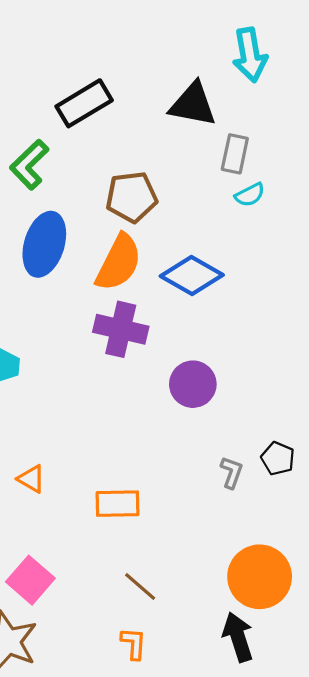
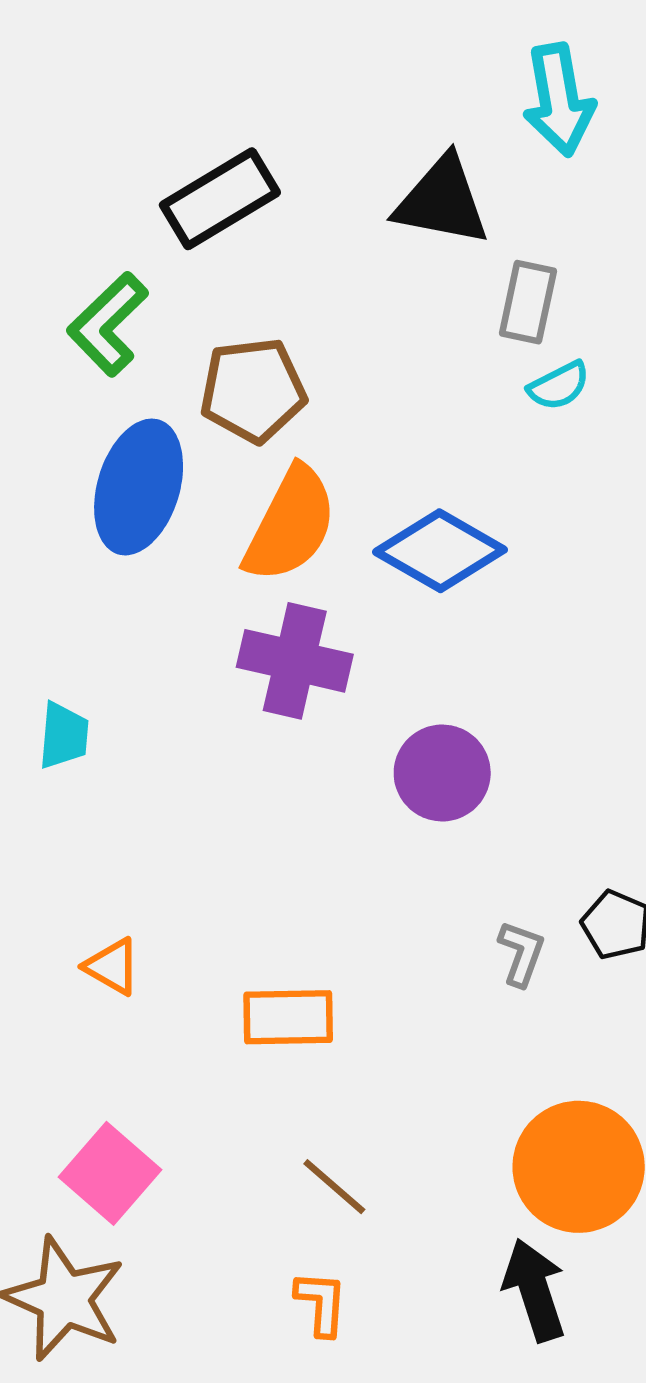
brown pentagon: (132, 197) -> (253, 390), moved

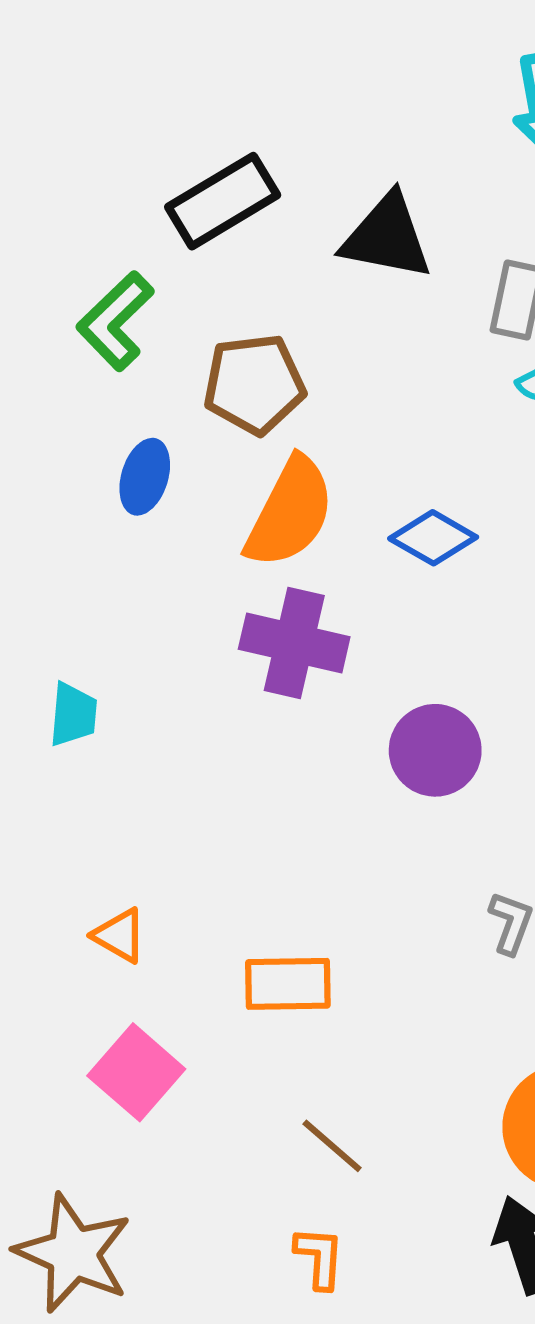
black triangle: (442, 201) -> (387, 237), moved
blue ellipse: (139, 487) -> (145, 477), size x0.6
blue diamond: (440, 551) -> (433, 538), size x0.7
pink square: (110, 1173) -> (136, 1072), moved

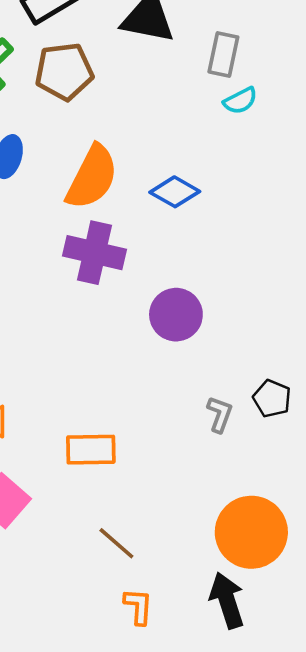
brown pentagon: (254, 384) -> (64, 71), moved
orange L-shape: (319, 1257) -> (138, 606), moved

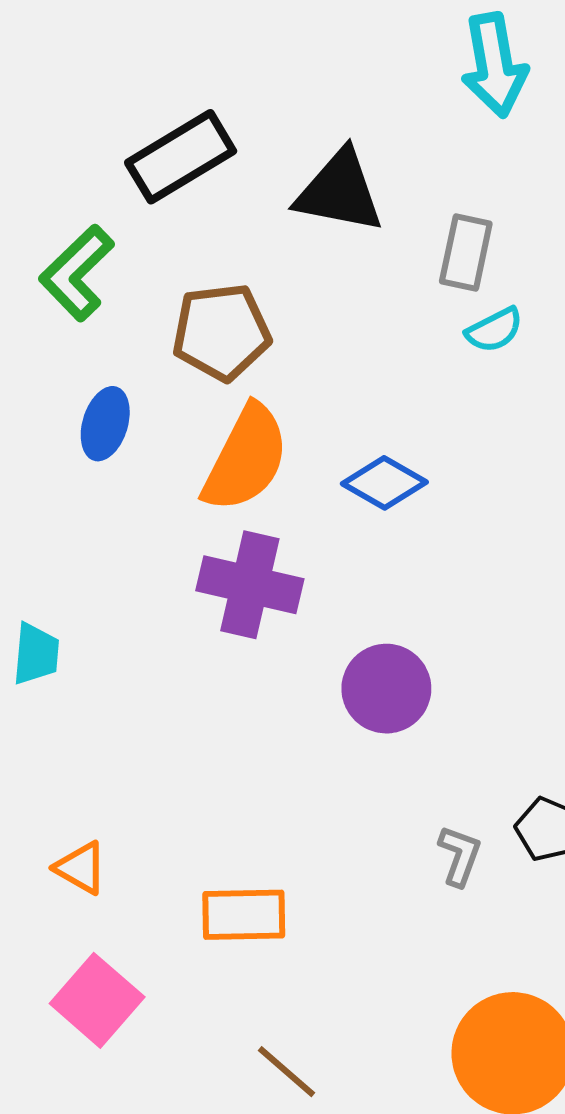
brown pentagon: (64, 71) -> (221, 332), moved

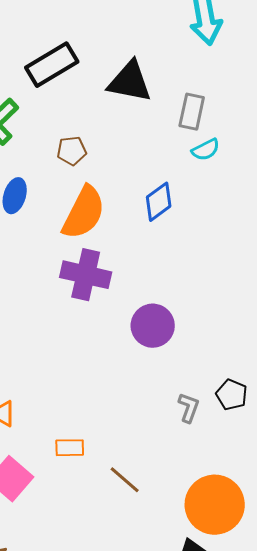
brown pentagon: (221, 332) -> (72, 151), size x0.6
blue diamond: (384, 483) -> (159, 202), moved, turned -66
orange rectangle: (244, 915) -> (70, 448), moved, size x0.7
brown line: (287, 1072) -> (125, 480), moved

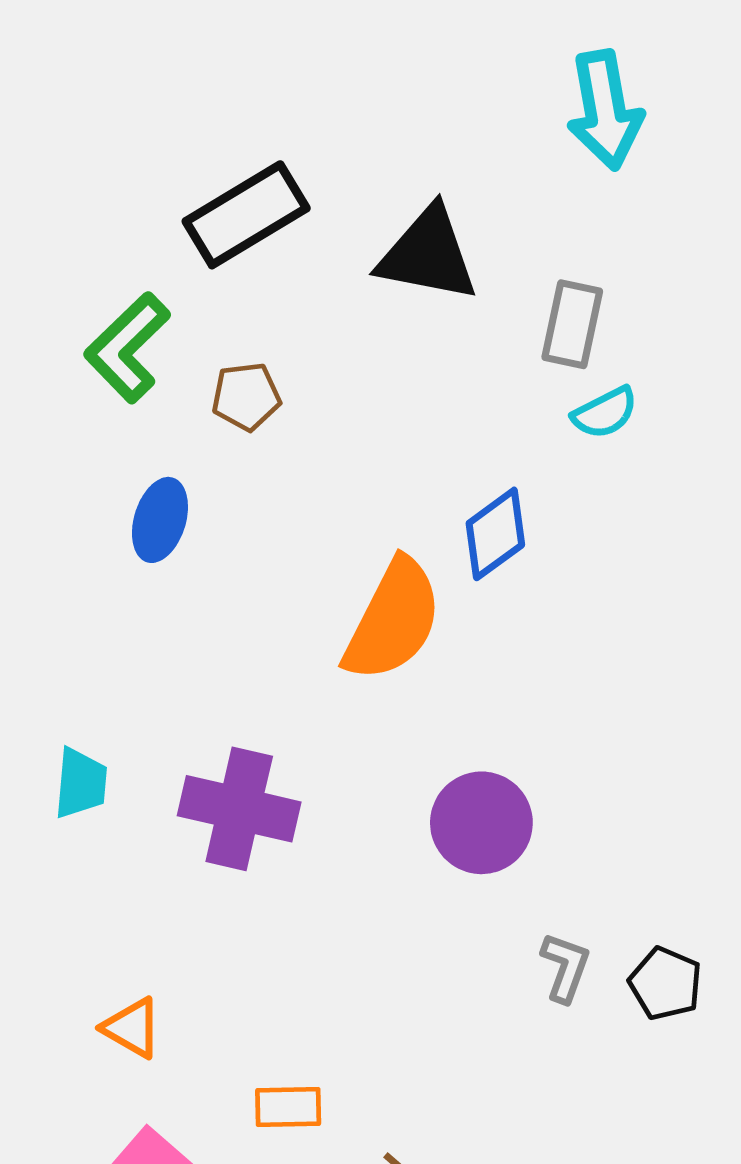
brown pentagon: (72, 151) -> (246, 397), moved
orange semicircle: (84, 213) -> (393, 620), moved
purple cross: (86, 275) -> (239, 809), moved
gray L-shape: (189, 408) -> (565, 967), moved

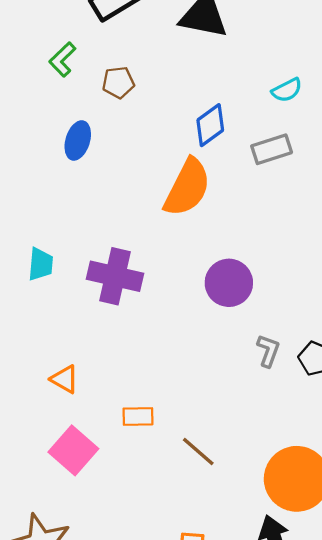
gray rectangle: (572, 324) -> (272, 149), moved, turned 60
green L-shape: (127, 348) -> (62, 59), size x0.7
blue diamond: (495, 534) -> (210, 125), moved

